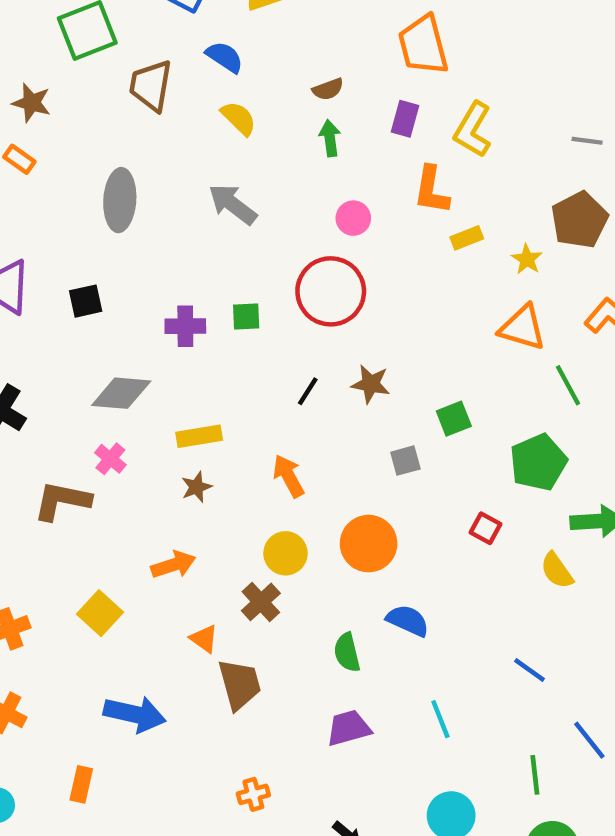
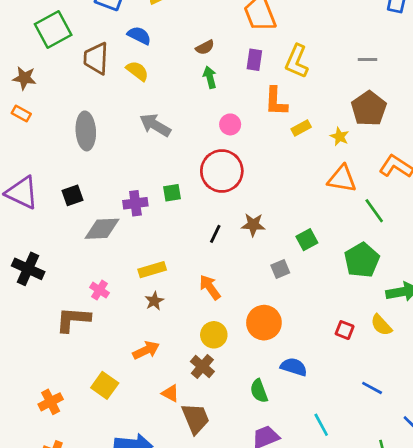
yellow semicircle: (239, 118) -> (137, 71), moved
gray diamond: (121, 393) -> (102, 229), moved
red square: (485, 528) -> (345, 330), moved

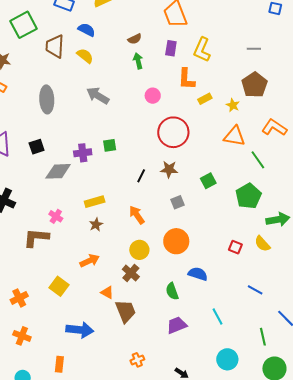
red circle: (222, 171) -> (173, 132), moved
gray square: (280, 269) -> (178, 202), moved

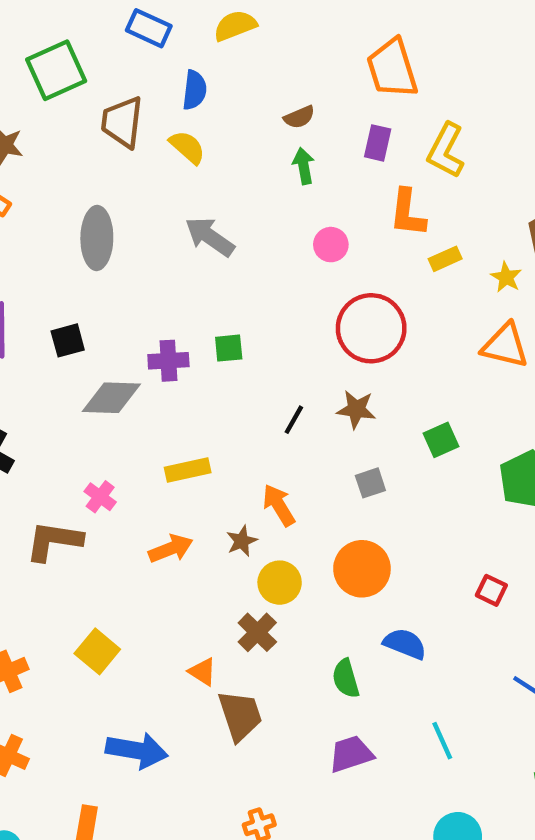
blue semicircle: (87, 30) -> (194, 90), turned 66
brown star: (96, 225) -> (242, 541), moved
orange arrow: (90, 261) -> (171, 549), moved

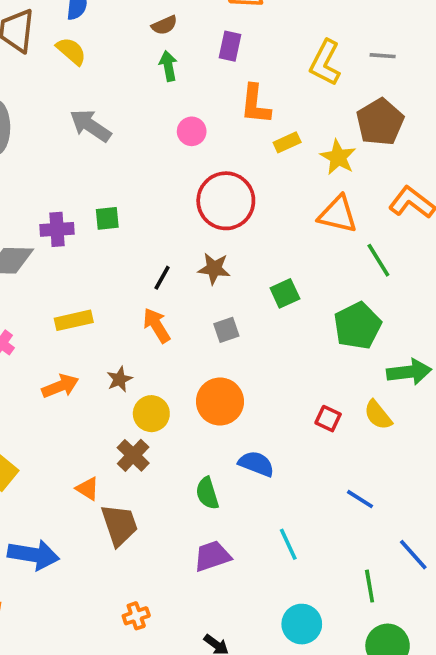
yellow L-shape: (446, 151) -> (325, 63), moved
yellow star: (506, 277) -> (338, 157), size x1.4
orange arrow: (279, 505) -> (157, 325), moved

